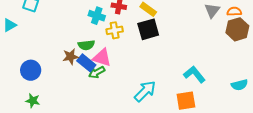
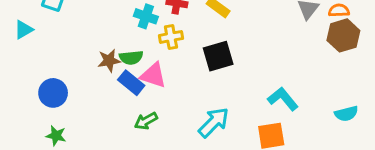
black square: (148, 29) -> (218, 56), moved
brown star: (71, 57) -> (109, 61), moved
green arrow: (97, 72) -> (146, 121), moved

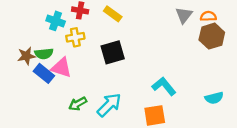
green arrow: (146, 121) -> (78, 104), moved

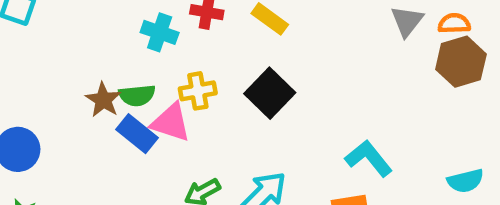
yellow cross: (75, 37) -> (198, 91), moved
black square: (113, 52) -> (270, 93), turned -30
brown star: (26, 56) -> (103, 100), turned -30

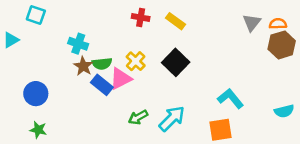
cyan cross: (160, 32) -> (78, 44), moved
yellow cross: (198, 91) -> (136, 61), turned -36
pink triangle: (171, 122) -> (121, 79), turned -45

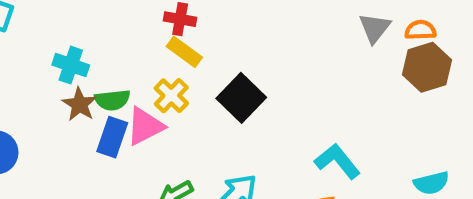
yellow rectangle: (176, 21) -> (184, 52), moved
blue rectangle: (102, 85) -> (112, 137), turned 70

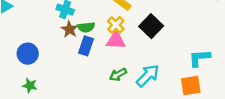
pink triangle: (145, 126) -> (116, 40), moved, turned 30
cyan L-shape: (337, 161) -> (200, 58), turned -55

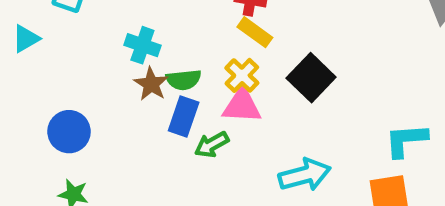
green arrow: (118, 75) -> (212, 145), moved
cyan arrow: (148, 76) -> (305, 175), turned 30

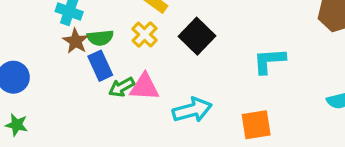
pink triangle: (242, 106) -> (145, 87), moved
blue rectangle: (184, 116) -> (100, 66), turned -44
cyan L-shape: (406, 140) -> (269, 61), moved

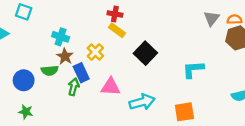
yellow cross: (145, 35) -> (95, 52), moved
green semicircle: (100, 38) -> (50, 70), moved
green arrow: (122, 87) -> (74, 87), moved, turned 133

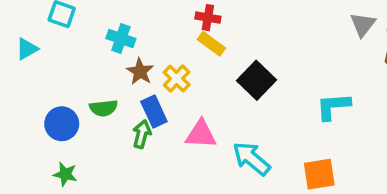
cyan cross: (61, 37) -> (121, 38), moved
brown star: (65, 56) -> (140, 72), moved
cyan arrow: (142, 102) -> (251, 159), turned -125

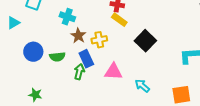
yellow cross: (177, 79) -> (99, 40), turned 35
blue circle: (62, 124) -> (33, 52), moved
cyan arrow: (251, 159) -> (142, 86), size x0.7

